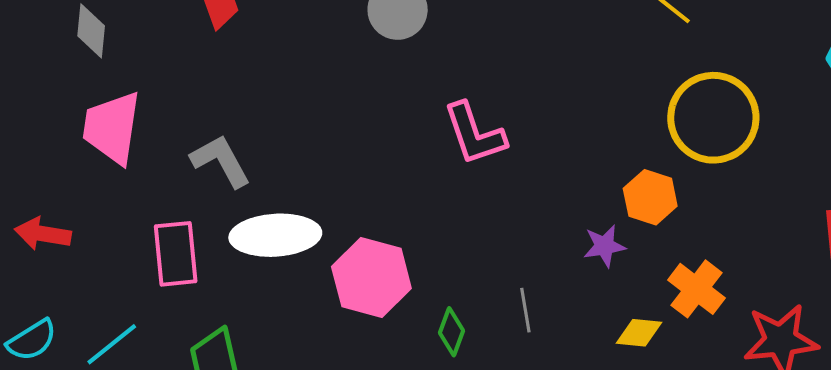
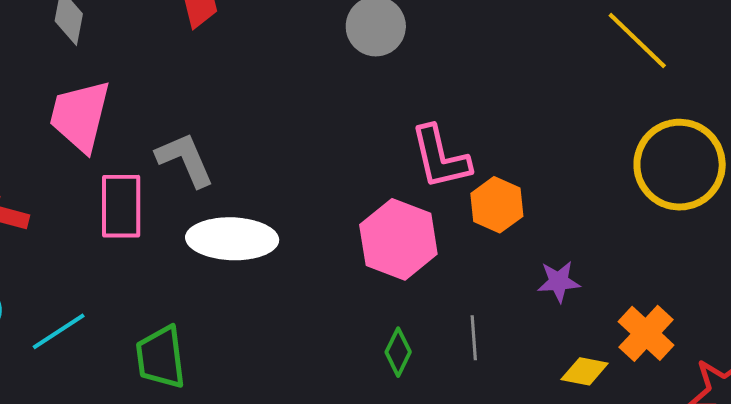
orange hexagon: (650, 197) -> (497, 205), moved
pink rectangle: (176, 254) -> (121, 206), moved
pink hexagon: (371, 278) -> (398, 239), moved

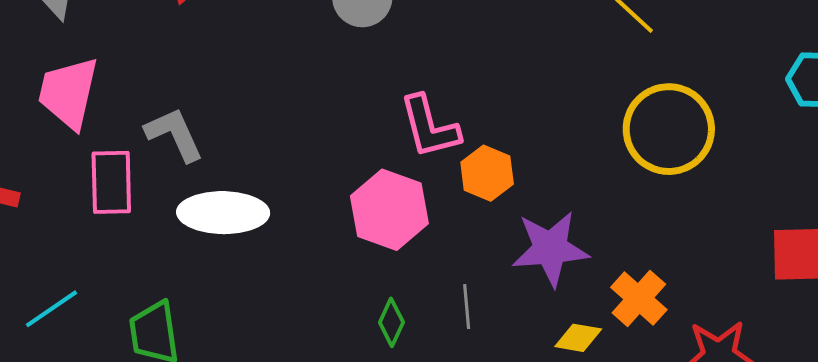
purple star: (559, 282) -> (550, 249), size x1.8

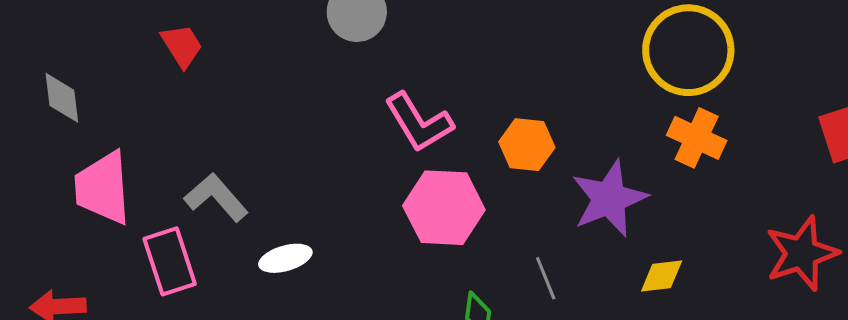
pink L-shape: (429, 127) -> (419, 122), moved
white ellipse: (223, 213) -> (285, 258), size x0.6
orange cross: (639, 298) -> (697, 138), moved

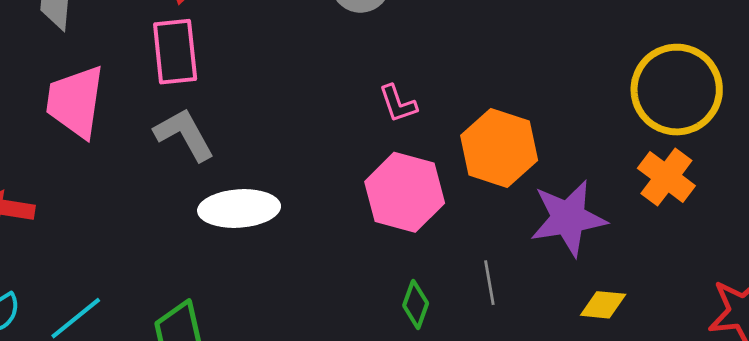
pink L-shape: (419, 122) -> (398, 104), size x0.6
orange hexagon: (527, 145) -> (499, 148), size x1.4
white ellipse: (285, 258) -> (239, 209), size x1.5
pink rectangle: (170, 261) -> (175, 52), moved

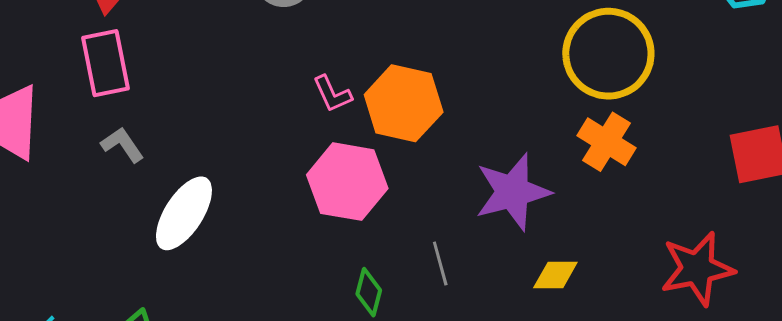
gray L-shape: (184, 134) -> (122, 145), size x0.7
orange hexagon: (499, 148) -> (404, 103), moved
white ellipse: (239, 209) -> (184, 213), turned -48

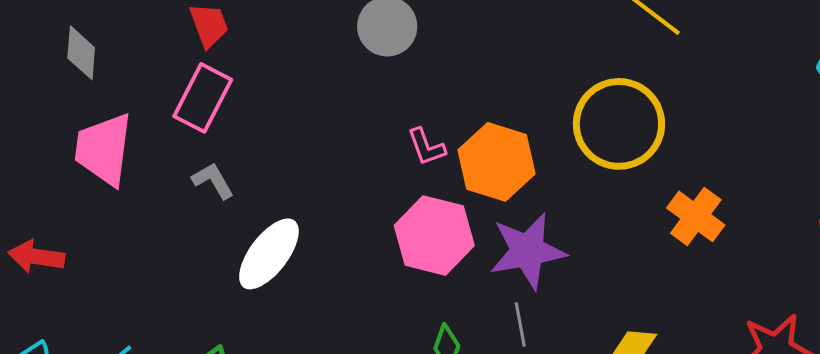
yellow circle: (608, 54) -> (619, 124), moved
pink rectangle: (106, 63) -> (203, 98), turned 34
purple star: (513, 192) -> (528, 251), moved

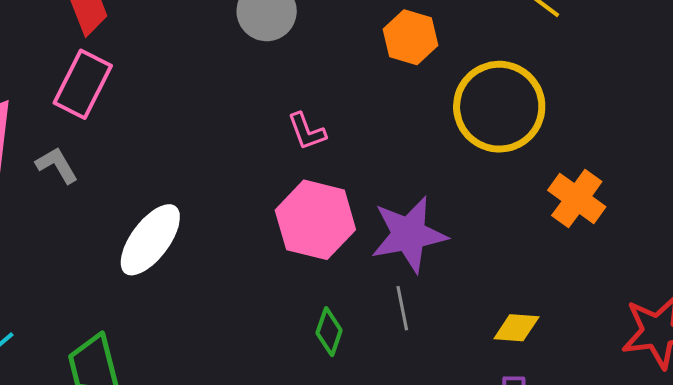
orange hexagon: (497, 162) -> (410, 37), moved, size x0.7
gray L-shape: (213, 181) -> (57, 165), moved

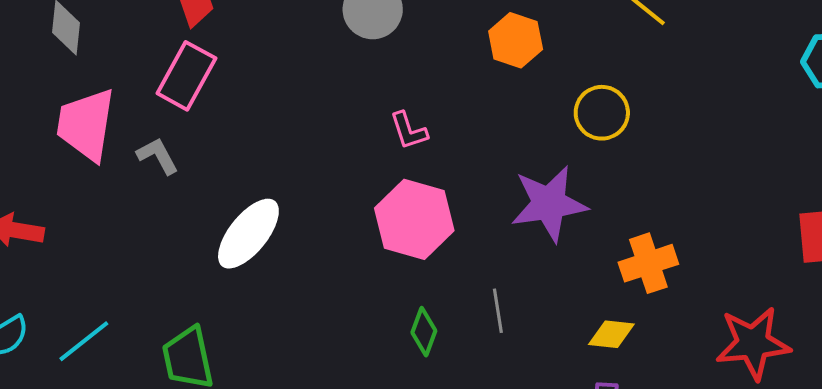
yellow circle: (499, 107) -> (602, 113), size x0.6
orange cross: (577, 199) -> (648, 263), moved, turned 34
purple star: (409, 234) -> (549, 204), moved

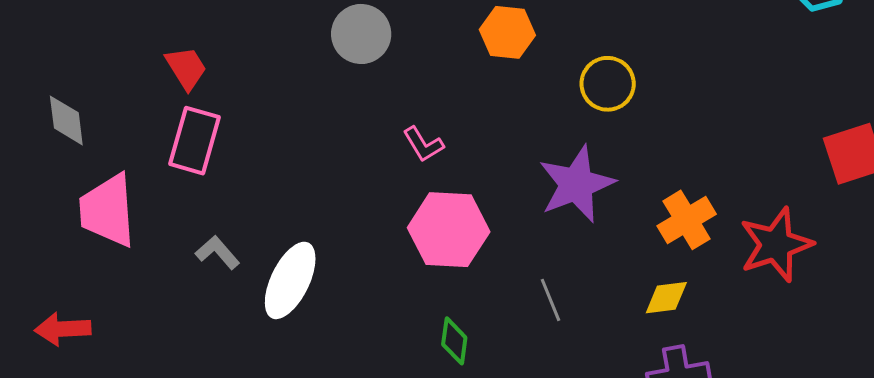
gray L-shape: (158, 156) -> (217, 252), moved
green diamond: (424, 332) -> (454, 341), moved
red star: (753, 343) -> (776, 245), moved

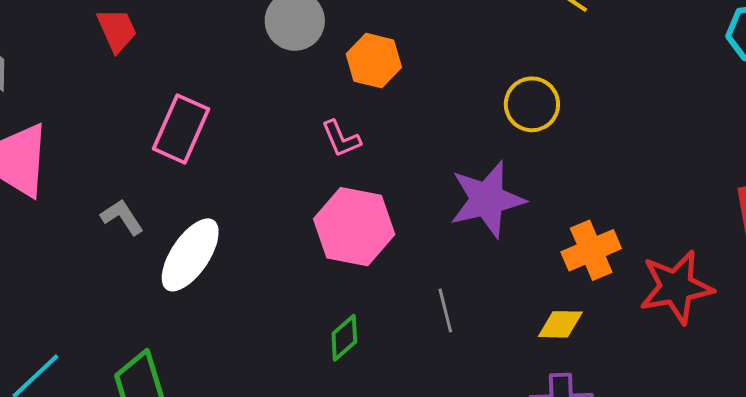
orange hexagon: (507, 32) -> (374, 61), moved
pink rectangle: (194, 141) -> (181, 129), moved
green diamond: (454, 341) -> (344, 338), turned 33

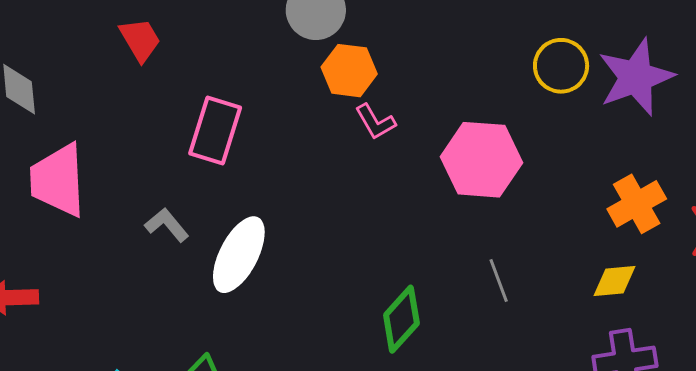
orange hexagon: (374, 61) -> (349, 71), moved
purple star: (487, 199) -> (636, 77), moved
pink hexagon: (354, 227) -> (481, 160), moved
green diamond: (344, 338) -> (401, 319), size x1.4

